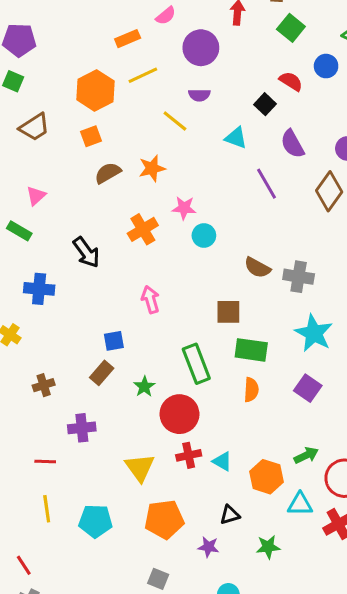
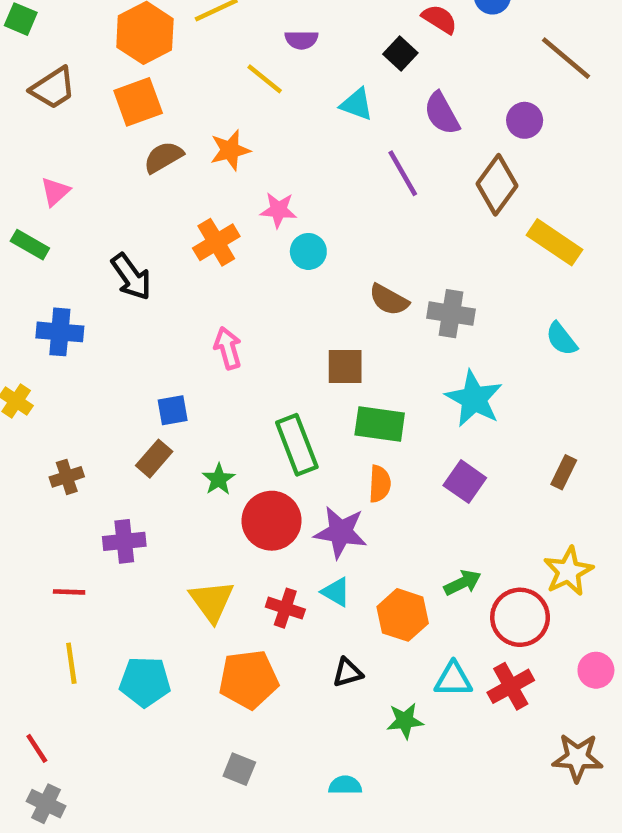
orange square: (91, 136) -> (138, 102), size x1.5
red cross: (189, 455) -> (285, 608), moved, turned 30
cyan triangle: (300, 504) -> (453, 679), moved
purple star: (208, 547) -> (341, 532), moved, size x1.6

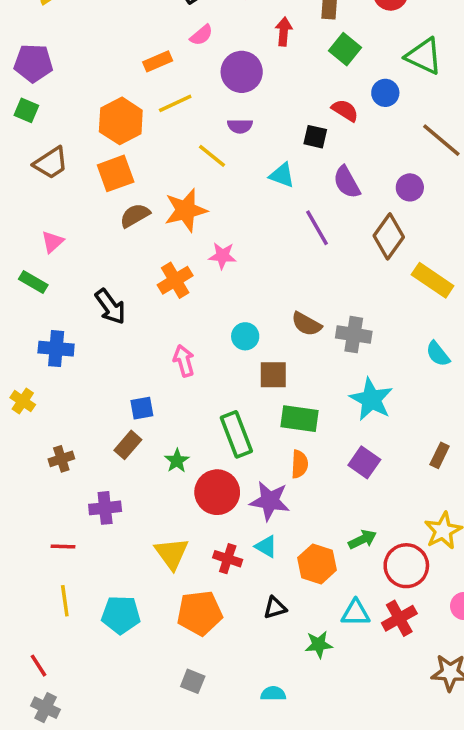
black square: (400, 54) -> (315, 137), turned -30
orange star: (230, 150) -> (186, 210), size x1.4
cyan circle: (308, 251) -> (245, 336), moved

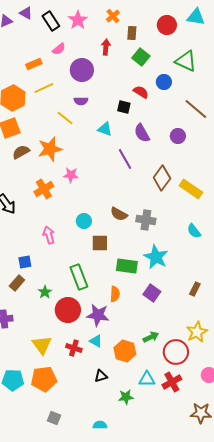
brown diamond: (389, 236) -> (162, 178), moved
green rectangle: (299, 419) -> (127, 266), moved
orange pentagon: (200, 613) -> (44, 379), moved

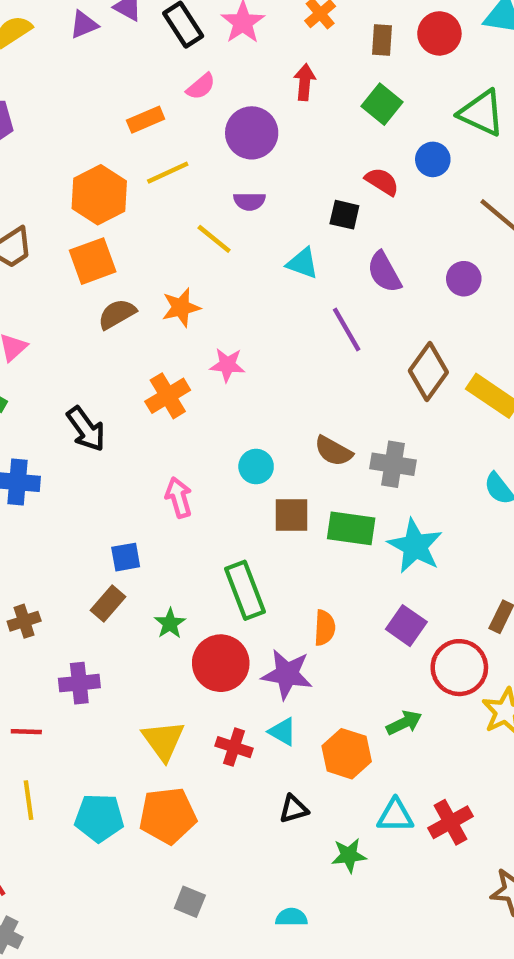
brown rectangle: (132, 33) -> (382, 40), moved
orange star: (50, 149) -> (181, 307), size x0.7
green rectangle: (127, 266) -> (351, 528), moved
red circle: (176, 352) -> (459, 668), moved

